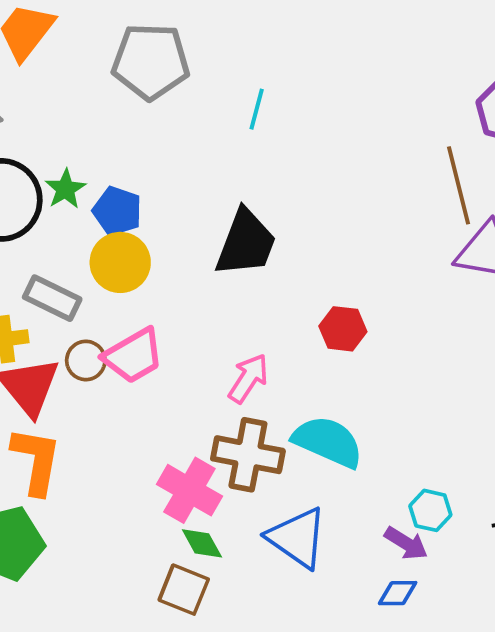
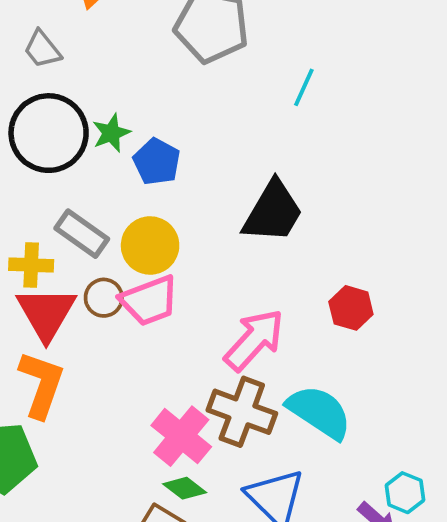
yellow circle: (120, 262) -> (150, 245), moved
pink arrow: (248, 378) -> (254, 340), size x1.4
green diamond: (202, 543) -> (185, 488), turned -33

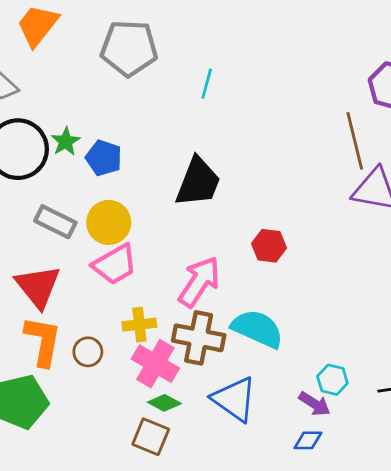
yellow cross: (31, 265) -> (139, 325), moved
brown circle: (104, 298) -> (88, 352), moved

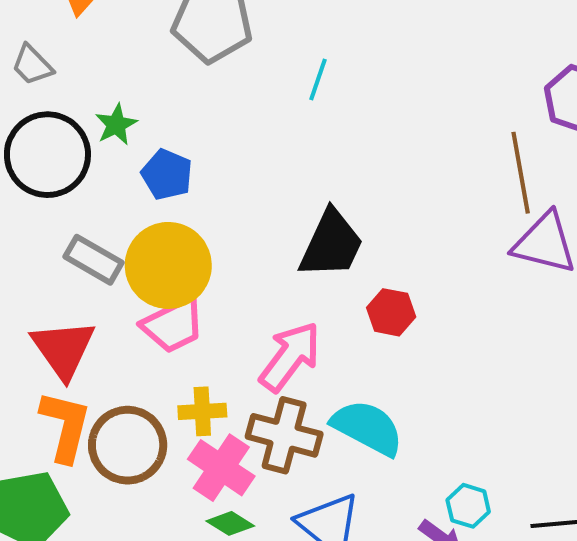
green star: (66, 142) -> (116, 125), moved
black trapezoid: (198, 182) -> (331, 244), moved
yellow circle: (109, 222) -> (168, 265), size x1.4
brown circle: (88, 352) -> (128, 445), size x1.8

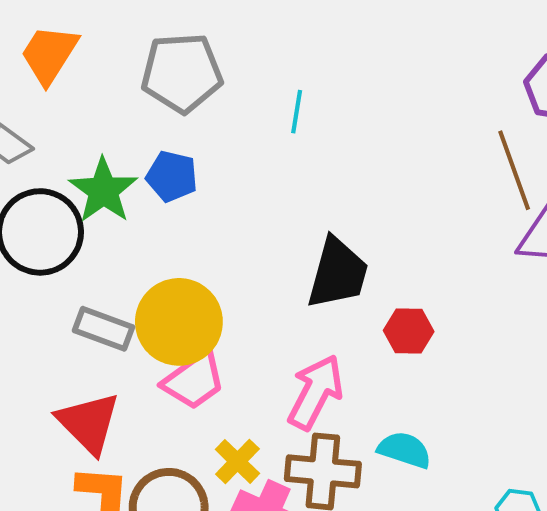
green star: (116, 125) -> (103, 190), size x1.6
blue pentagon: (167, 175) -> (172, 176), moved
yellow cross: (202, 411) -> (237, 461), turned -33
cyan semicircle: (367, 428) -> (405, 450), size x0.7

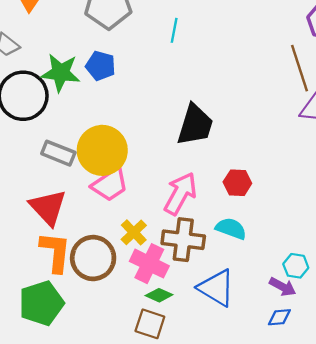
green star: (103, 190) -> (61, 73), turned -30
red hexagon: (409, 331) -> (237, 183), moved

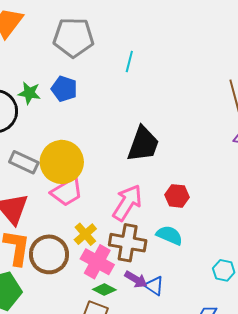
green star: (61, 73) -> (29, 93), size x0.7
purple arrow: (283, 287) -> (136, 279), moved
blue triangle: (216, 288) -> (154, 286), size x0.6

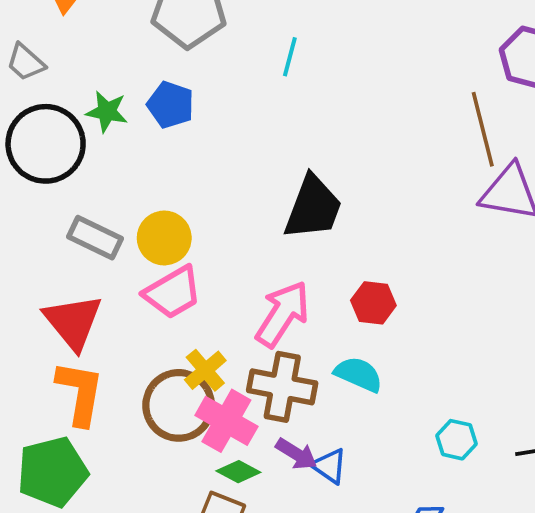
yellow circle: (62, 162) -> (164, 238), size x0.7
brown circle: (49, 254) -> (179, 405), moved

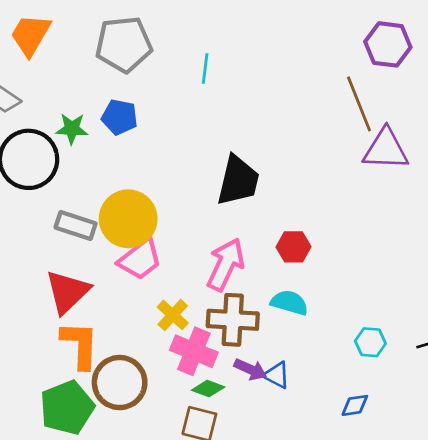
yellow circle: (164, 238) -> (128, 219), size x1.4
red triangle: (73, 322) -> (67, 292), turned 33
brown circle: (179, 405) -> (120, 383), moved

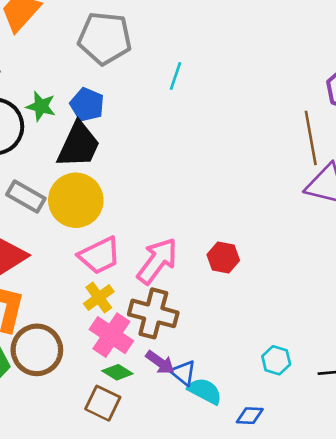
black trapezoid: (238, 181) -> (79, 145), moved
pink trapezoid: (140, 259) -> (99, 255), moved
cyan semicircle: (289, 303) -> (205, 391), moved

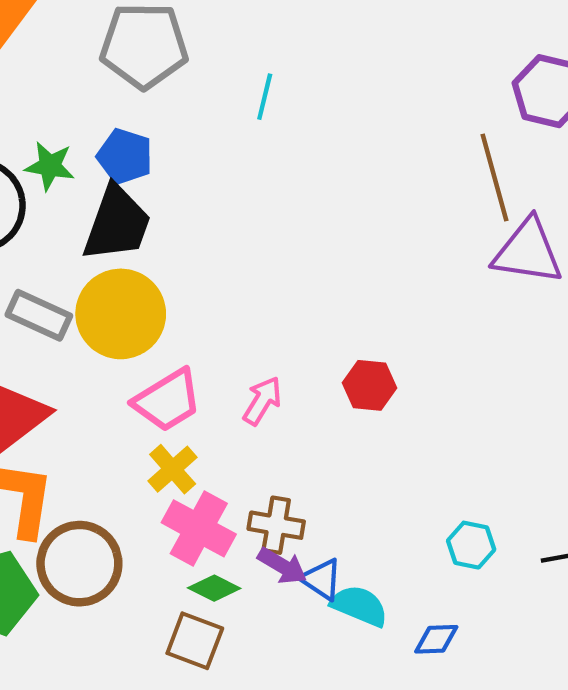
pink arrow: (157, 261) -> (262, 401), size x0.6
brown cross: (153, 313) -> (276, 525), moved, size x0.7

